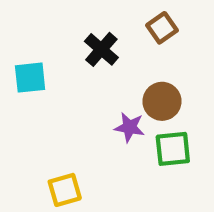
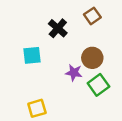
cyan square: (30, 78) -> (32, 55), moved
green square: (173, 149) -> (98, 85), turned -30

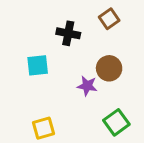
black cross: (58, 28) -> (68, 33), turned -30
green square: (98, 85) -> (116, 122), moved

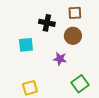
brown square: (109, 19) -> (75, 13), turned 32
brown circle: (109, 68) -> (73, 36), moved

